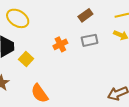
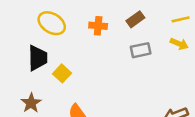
orange cross: (60, 44) -> (98, 26), moved, turned 32

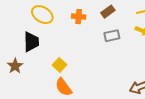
yellow square: (62, 73) -> (59, 65), moved
brown star: (31, 103) -> (15, 66), moved

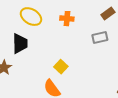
brown rectangle: (108, 12) -> (108, 14), moved
yellow square: (59, 65) -> (61, 67), moved

